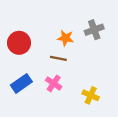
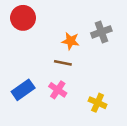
red circle: (19, 43) -> (23, 18), moved

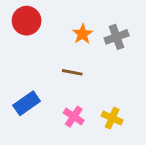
orange star: (71, 41) -> (83, 34), moved, turned 30
pink cross: (58, 90) -> (74, 117), moved

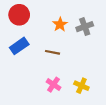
blue rectangle: (27, 103) -> (19, 46), moved

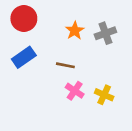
pink cross: (54, 85) -> (75, 91), moved
yellow cross: (81, 86) -> (104, 95), moved

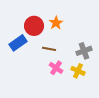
red circle: (24, 19) -> (34, 26), moved
gray cross: (105, 33) -> (84, 51), moved

